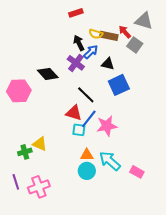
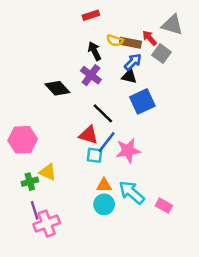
blue arrow: (91, 52) -> (133, 62), moved
pink hexagon: (19, 91) -> (23, 140), moved
purple line: (16, 182) -> (35, 210), moved

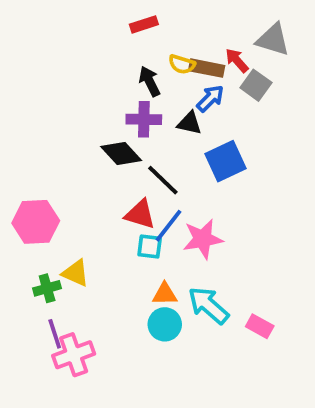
purple cross: (91, 75) -> (144, 119), turned -36
black triangle: (129, 76) -> (189, 123), moved
black diamond: (57, 88) -> (121, 153), moved

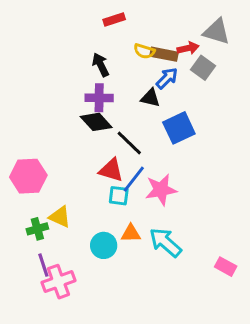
red arrow: (237, 60) -> (188, 48), turned 120
black arrow: (150, 81) -> (101, 65), moved
purple cross: (144, 119) -> (99, 98), moved
cyan circle: (165, 324) -> (104, 245), moved
pink rectangle: (260, 326) -> (226, 267), moved

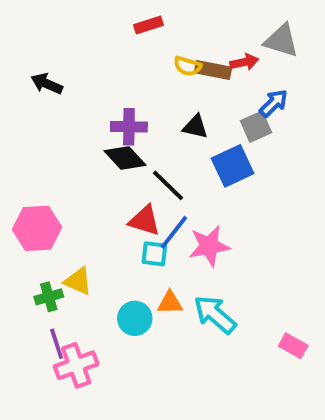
black arrow: (101, 65) -> (47, 84), moved, turned -40
gray square: (203, 68) -> (256, 127), moved, turned 30
blue arrow: (167, 78) -> (274, 103), moved

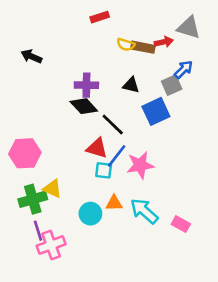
green cross: (49, 297) -> (33, 199), size x1.5
pink rectangle: (293, 346) -> (181, 224), moved

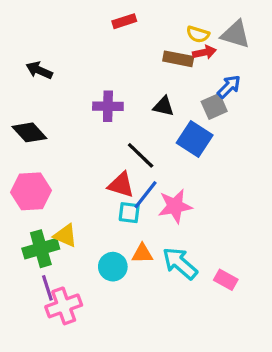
yellow semicircle: (126, 45) -> (198, 34), moved
black diamond: (84, 106) -> (29, 132), moved
blue square: (156, 111) -> (195, 139), turned -32

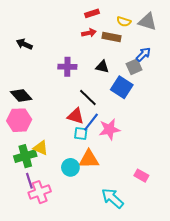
red rectangle: (124, 21) -> (92, 13), moved
red arrow: (204, 52) -> (89, 33), moved
black diamond: (29, 132) -> (21, 96), moved
orange triangle: (142, 254) -> (89, 159), size x1.5
cyan arrow: (180, 263) -> (113, 198), moved

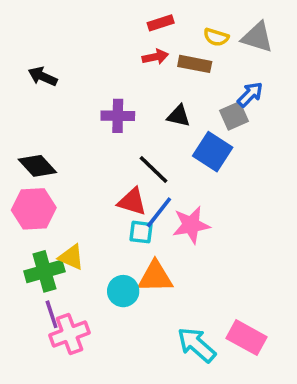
pink rectangle: (141, 176) -> (247, 338), moved, size x1.5

